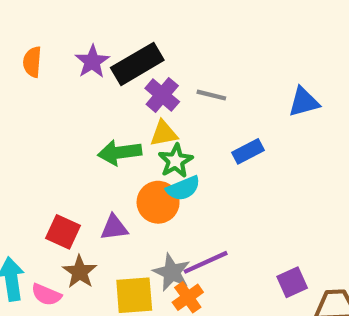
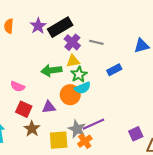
pink semicircle: (46, 295) -> (18, 86), moved

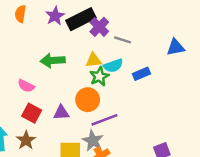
purple cross: (72, 42) -> (99, 27), moved
green arrow: (51, 70) -> (53, 60), moved
cyan semicircle: (83, 88) -> (113, 66), moved
purple line: (93, 124) -> (104, 120), moved
brown star: (32, 129) -> (26, 140), moved

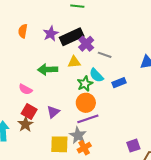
yellow triangle: (94, 60) -> (74, 62), moved
cyan semicircle: (113, 66) -> (96, 75), turned 63
orange circle: (88, 100) -> (86, 103), moved
purple triangle: (61, 113) -> (53, 112), turned -40
brown star: (26, 140) -> (25, 124), moved

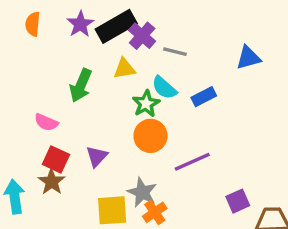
green arrow: (48, 70) -> (81, 85), turned -60
purple line: (88, 119) -> (192, 162), moved

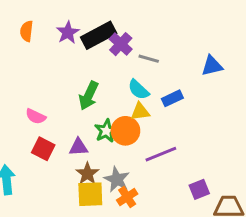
yellow triangle: (124, 69) -> (140, 112), moved
green arrow: (81, 85) -> (89, 96), moved
green star: (146, 104) -> (106, 131), moved
purple triangle: (97, 156) -> (78, 147), turned 42
brown star: (52, 182) -> (87, 174), moved

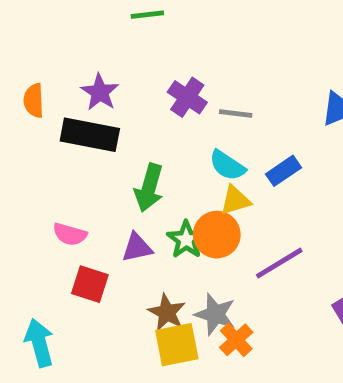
black rectangle: (99, 35) -> (90, 135), moved, turned 48
purple triangle: (78, 147) -> (137, 248), moved

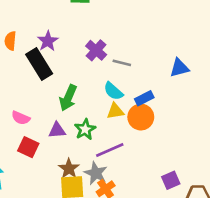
black rectangle: (90, 135) -> (39, 64), turned 40
orange circle: (217, 235) -> (141, 117), moved
purple line: (279, 263) -> (110, 150), moved

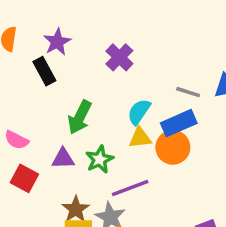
gray line: (122, 63) -> (188, 92), moved
black rectangle: (39, 64) -> (44, 71), size x0.7
cyan semicircle: (113, 91) -> (139, 112), turned 80
blue rectangle: (144, 98) -> (179, 123), size x1.4

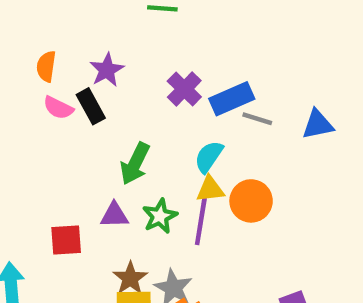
gray line: (188, 92) -> (257, 119), moved
blue rectangle: (179, 123) -> (232, 99), moved
pink semicircle: (17, 140) -> (58, 108), moved
red square: (24, 178) -> (66, 240), turned -32
purple line: (130, 188) -> (201, 221), moved, turned -60

